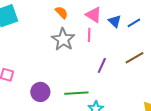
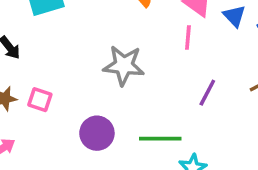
gray star: (63, 39) -> (124, 65), moved, turned -30

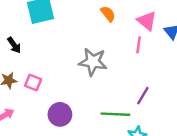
purple line: (207, 93) -> (143, 96), moved
purple circle: (97, 133) -> (60, 114), moved

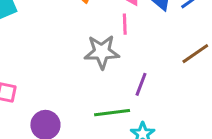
gray star: (93, 62) -> (102, 52), moved

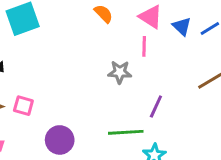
gray star: (102, 52) -> (120, 72), size x0.7

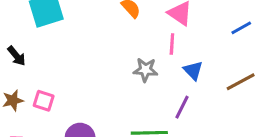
blue triangle: (182, 26) -> (193, 70), moved

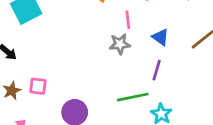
pink line: (172, 44) -> (128, 20), moved

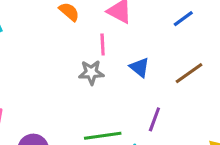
purple line: (157, 70) -> (154, 119), moved

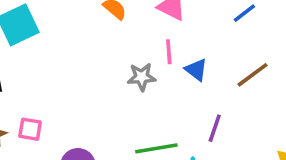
pink line: (103, 44) -> (169, 52), moved

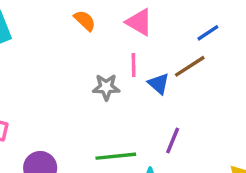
brown line: (252, 75) -> (190, 66), moved

